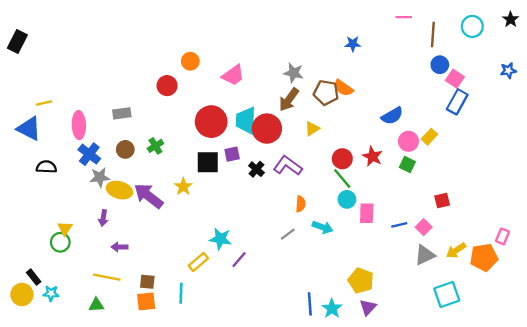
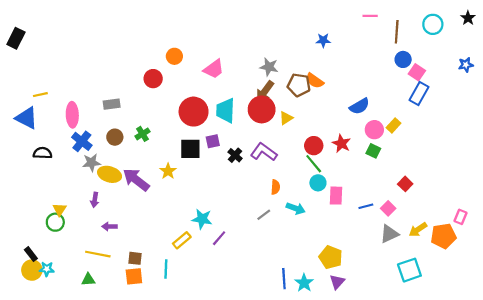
red circle: (267, 129) -> (262, 109), moved
red square: (442, 200) -> (405, 184), turned -32
yellow circle: (22, 295) -> (32, 270), moved

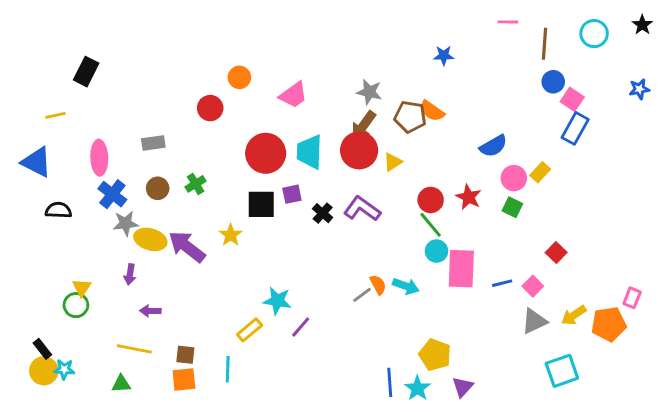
black rectangle: (16, 38) -> (86, 72), moved
yellow line: (40, 95) -> (55, 115), moved
orange semicircle: (275, 187) -> (378, 285), moved, turned -32
pink rectangle: (336, 196) -> (461, 269), size x1.5
yellow pentagon: (331, 257) -> (435, 355), moved

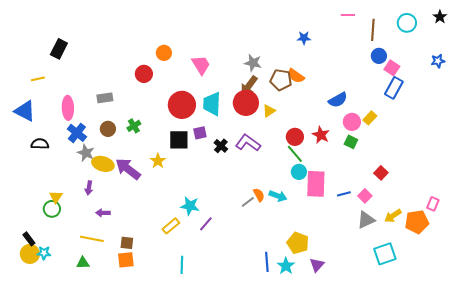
pink trapezoid: (293, 95) -> (201, 65), turned -85
gray star: (126, 223) -> (86, 153), turned 30
cyan line: (228, 369) -> (182, 265), moved

